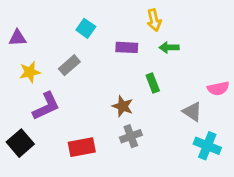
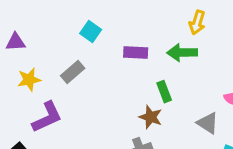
yellow arrow: (154, 20) -> (197, 23), moved, turned 30
green arrow: (169, 47) -> (182, 53), size x1.4
brown star: (123, 106) -> (151, 117), moved

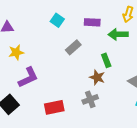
purple rectangle: (136, 53) -> (92, 22), moved
gray rectangle: (73, 72) -> (73, 47), moved

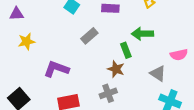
green arrow: (118, 34) -> (142, 34), moved
purple L-shape: (28, 77) -> (56, 69), moved, turned -135

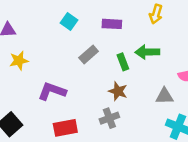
green rectangle: (126, 50) -> (123, 62), moved
gray triangle: (158, 73) -> (164, 96), turned -35

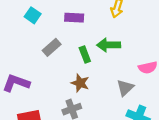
gray triangle: (164, 96) -> (125, 88), turned -42

